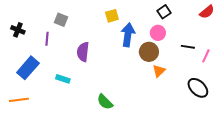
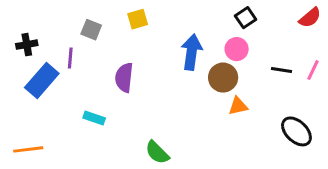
yellow square: (112, 16) -> (138, 19), moved
black cross: (18, 30) -> (27, 45), turned -32
pink line: (206, 56) -> (313, 70), moved
blue rectangle: (28, 68) -> (42, 81), moved
orange triangle: (159, 71) -> (238, 106), turned 32

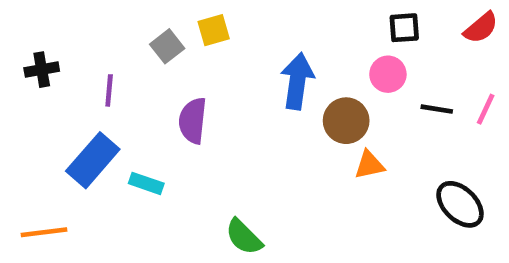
black square: (246, 18) -> (404, 28), moved, turned 30
gray square: (91, 30) -> (167, 46), moved, turned 30
pink circle: (237, 49) -> (388, 74), moved
blue rectangle: (42, 81) -> (93, 160), moved

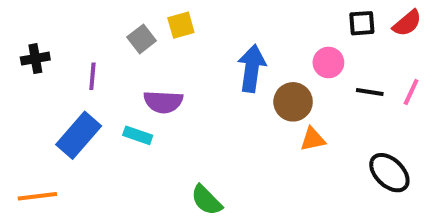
black square: (404, 28) -> (362, 23), moved
purple semicircle: (193, 121) -> (163, 102), turned -93
cyan rectangle: (146, 183) -> (138, 135), moved

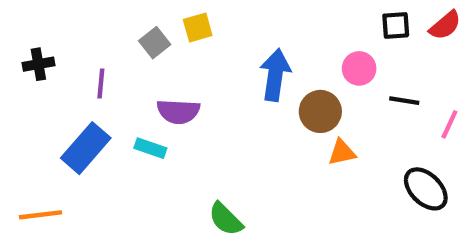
pink line: (411, 92) -> (449, 124), moved

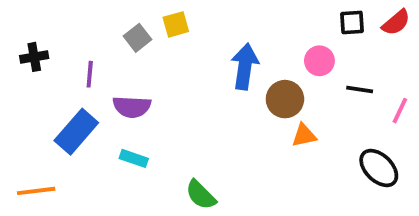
purple semicircle: (178, 111) -> (132, 107), moved
cyan rectangle: (150, 148) -> (134, 158), moved

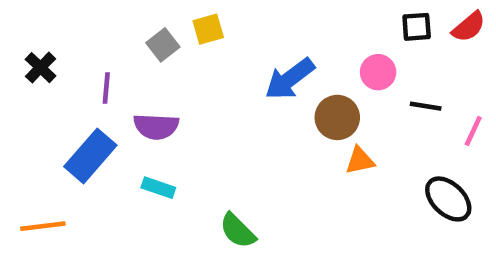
black cross: (34, 57) -> (41, 68), turned -36
blue arrow: (245, 67) -> (290, 79), turned -135

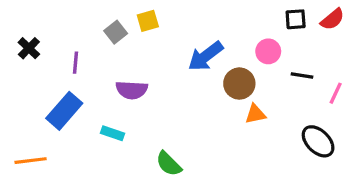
purple semicircle: (156, 127) -> (132, 90), moved

